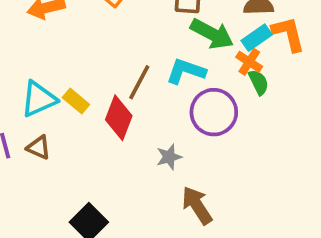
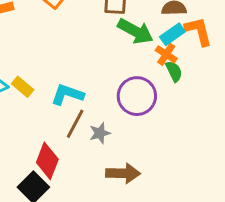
cyan L-shape: (186, 71) -> (67, 94), moved
brown line: (139, 82) -> (75, 124), moved
red diamond: (119, 118) -> (47, 161), moved
brown arrow: (197, 205) -> (123, 173), turned 124

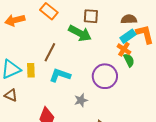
green arrow: (135, 31) -> (80, 33), moved
yellow rectangle: (23, 87) -> (31, 70), turned 48
brown line: (75, 124) -> (50, 52), moved

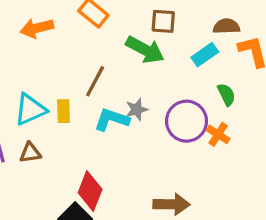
cyan rectangle: (128, 36) -> (205, 55), moved
orange cross: (124, 49) -> (218, 134), moved
brown triangle: (11, 95) -> (30, 153), turned -32
gray star: (81, 100) -> (137, 110), moved

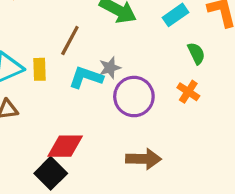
purple circle: (187, 121) -> (134, 97), moved
red diamond: (90, 191) -> (65, 146), turned 69

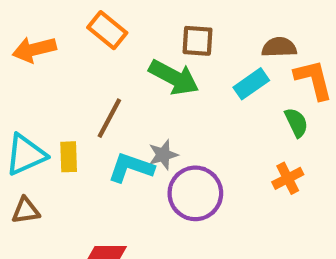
green semicircle: (196, 53) -> (296, 122), moved
orange cross: (188, 92) -> (288, 178), moved, turned 30

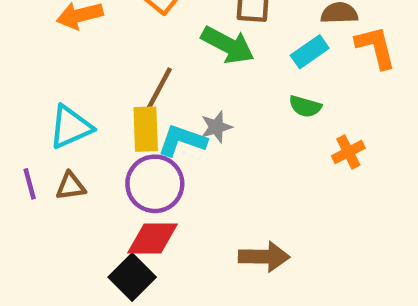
green semicircle: (296, 122) -> (305, 106), moved, turned 132
yellow rectangle: (69, 157) -> (146, 129), moved, size x1.4
purple circle: (195, 193) -> (155, 184), moved

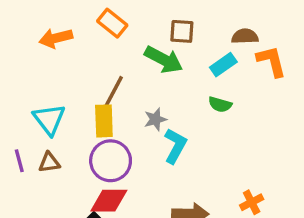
cyan triangle: (71, 127) -> (49, 119), turned -44
cyan L-shape: (182, 141) -> (175, 146), moved, turned 100
orange cross: (348, 152) -> (252, 202), moved

